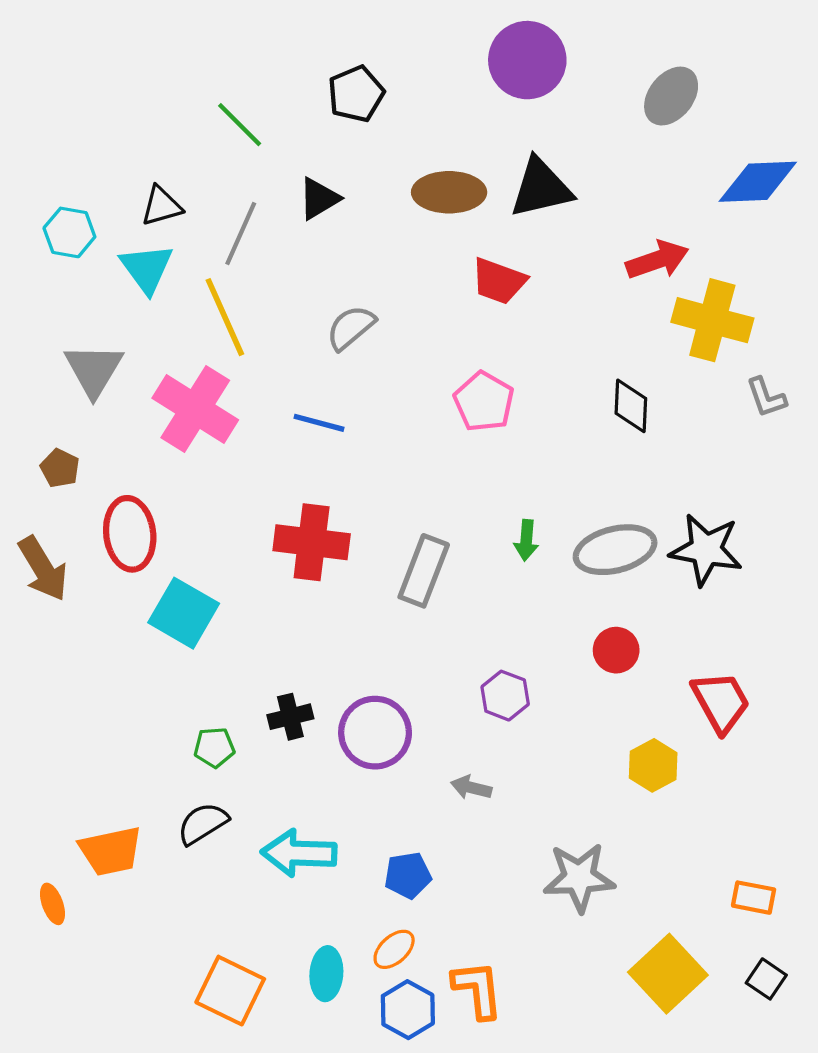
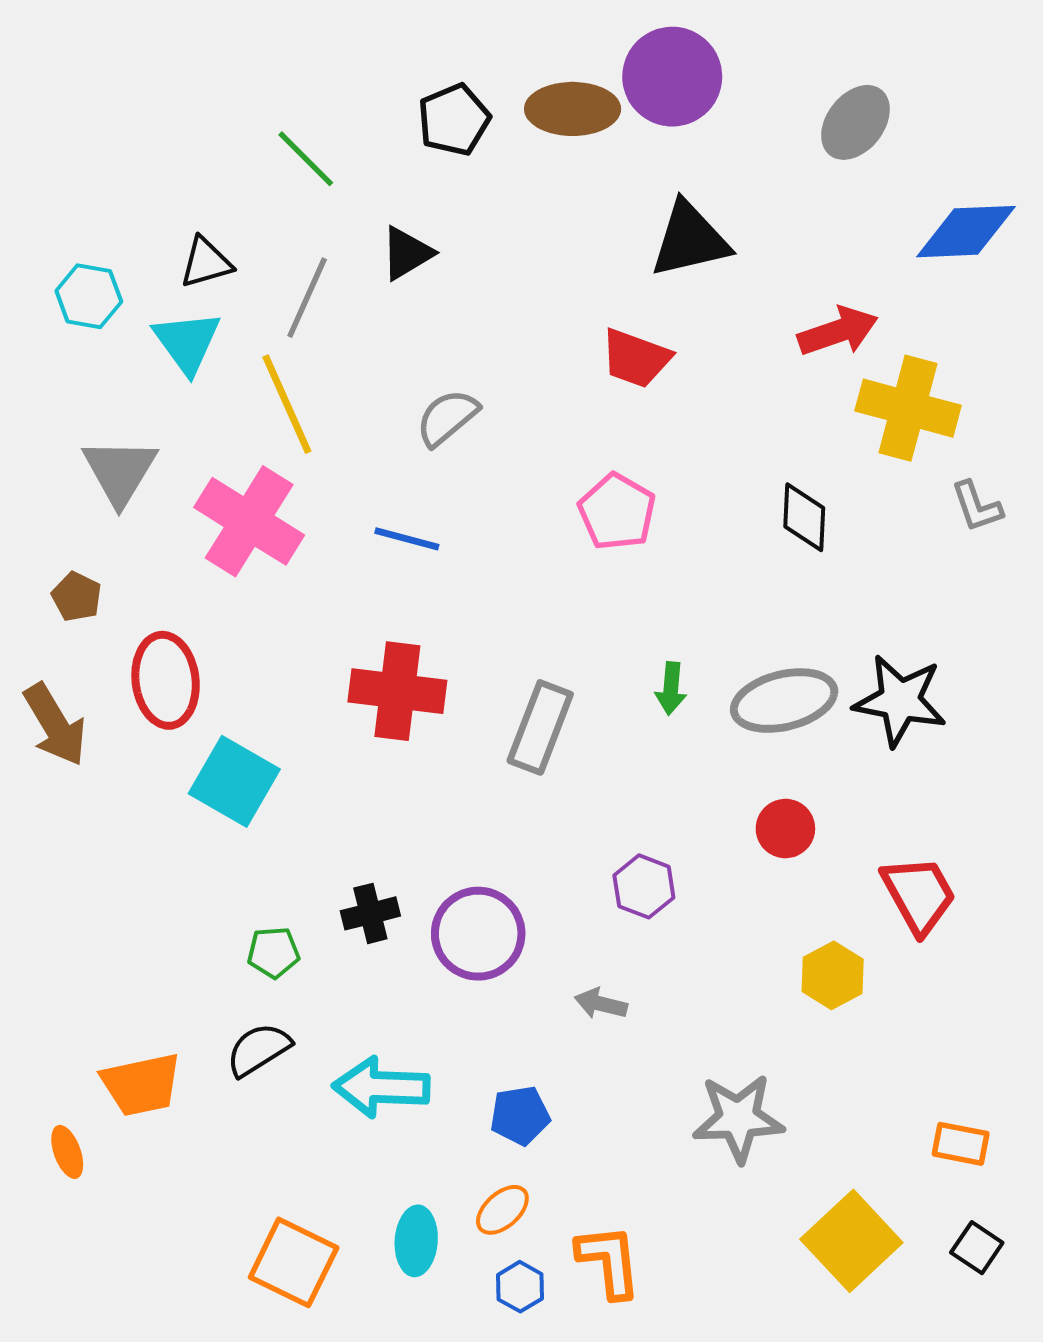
brown ellipse: (449, 192) -> (573, 109), moved
blue hexagon: (408, 1010) -> (520, 1287), size x0.7

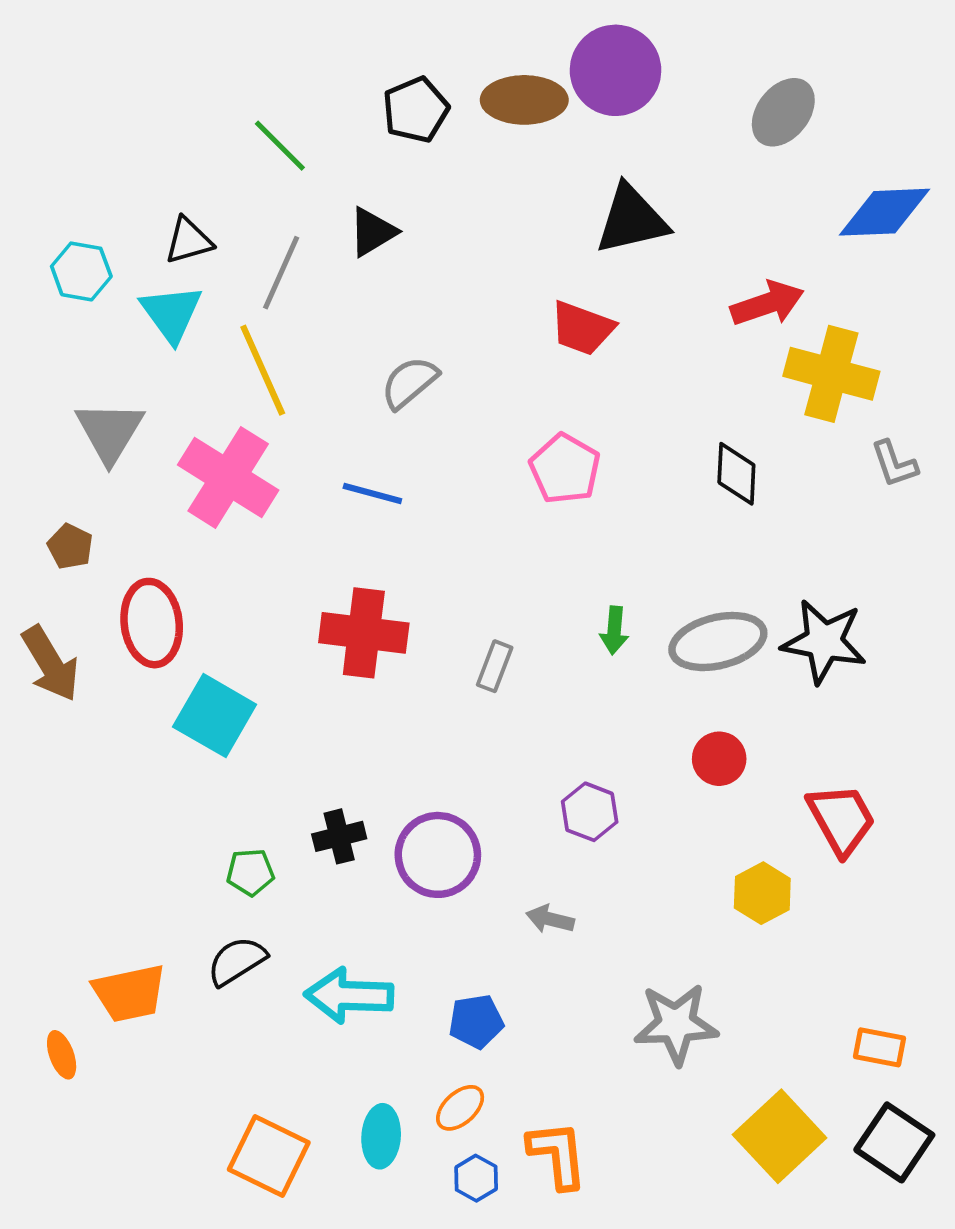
gray rectangle: (540, 727) -> (495, 666), size x0.6
black square: (977, 1248) -> (894, 1142), size x1.6

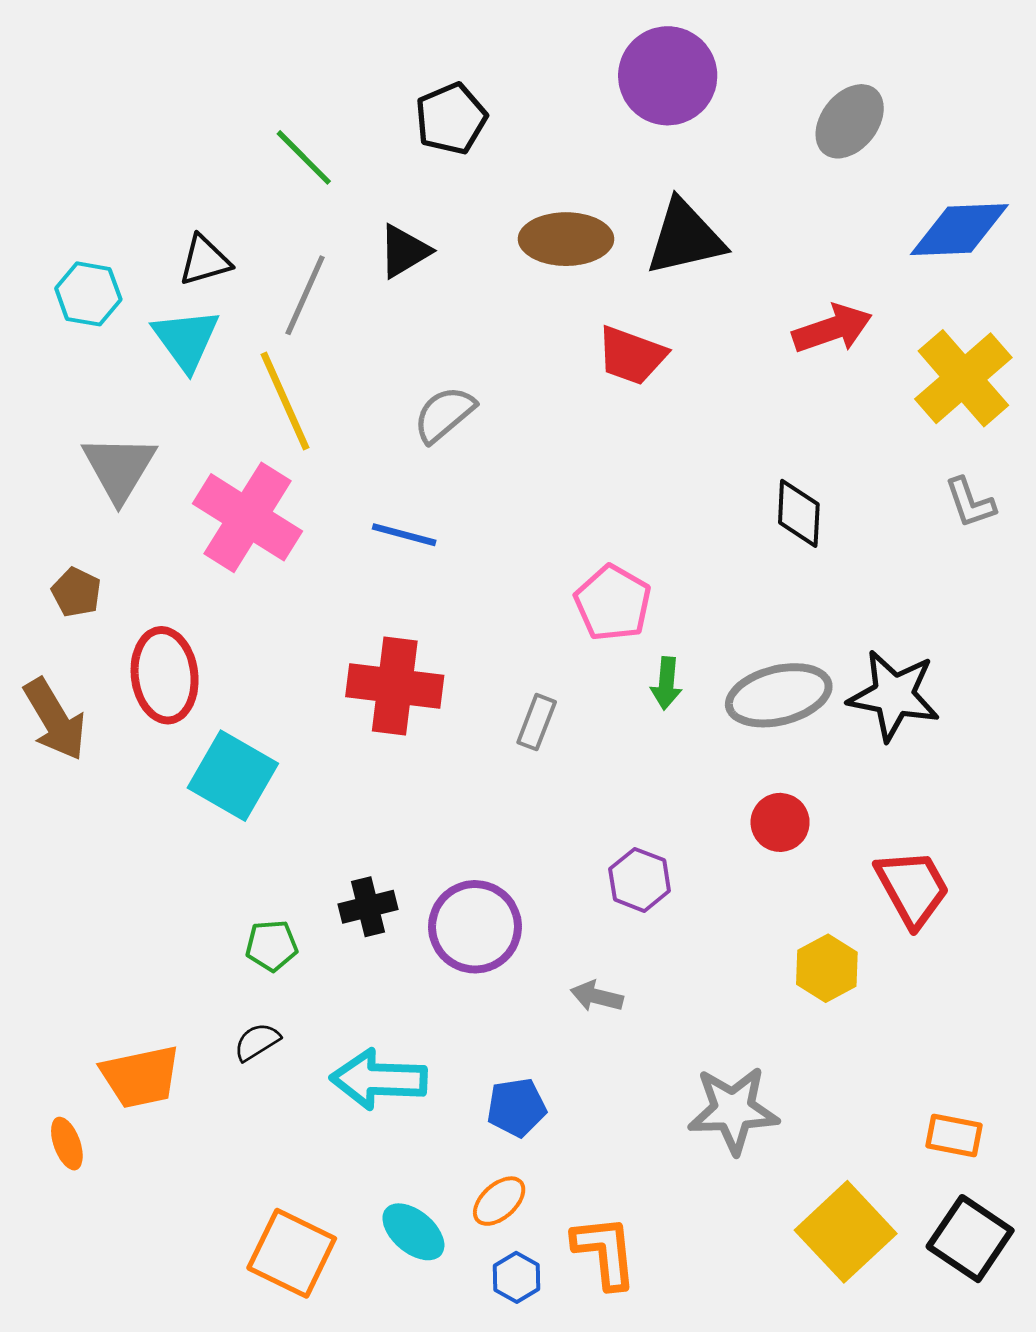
brown ellipse: (524, 100) -> (566, 239), moved
yellow cross: (831, 374) -> (963, 378), moved, turned 34
pink pentagon: (565, 469) -> (613, 603), moved
black semicircle: (237, 961) -> (257, 1042), size x0.7
cyan ellipse: (381, 1136) -> (413, 1232), turned -54

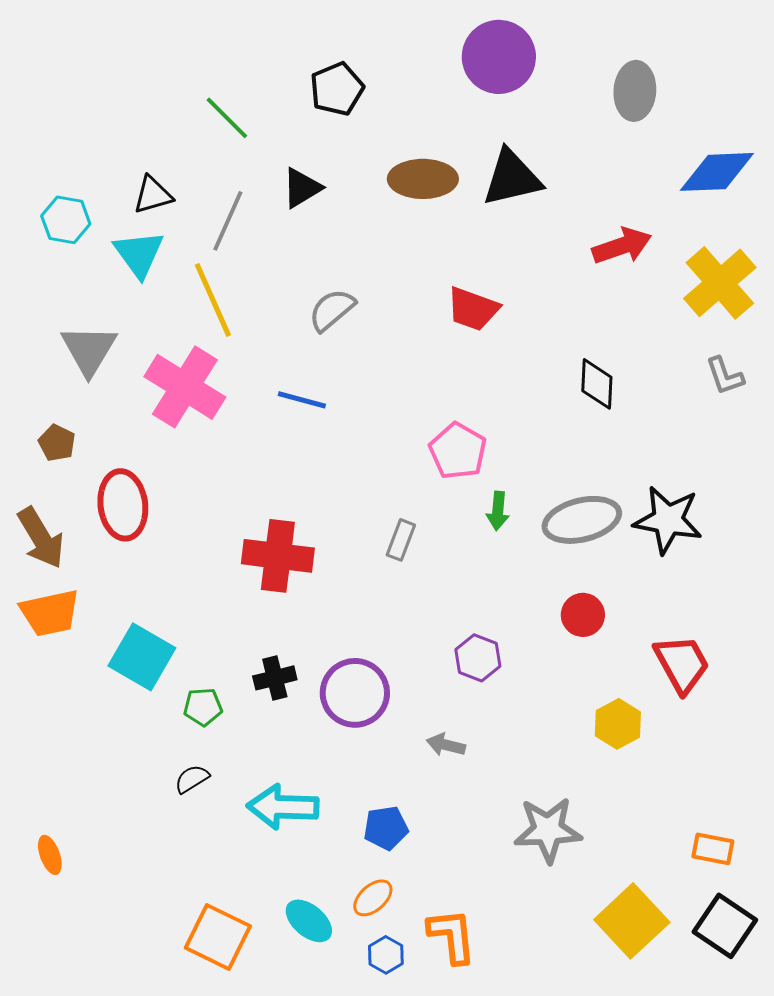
gray ellipse: (850, 121) -> (635, 91), turned -34
red trapezoid: (632, 355) -> (473, 309), moved
red cross: (395, 686) -> (278, 556), moved
cyan square: (233, 776) -> (142, 657), moved
orange trapezoid: (140, 1077) -> (50, 613), moved

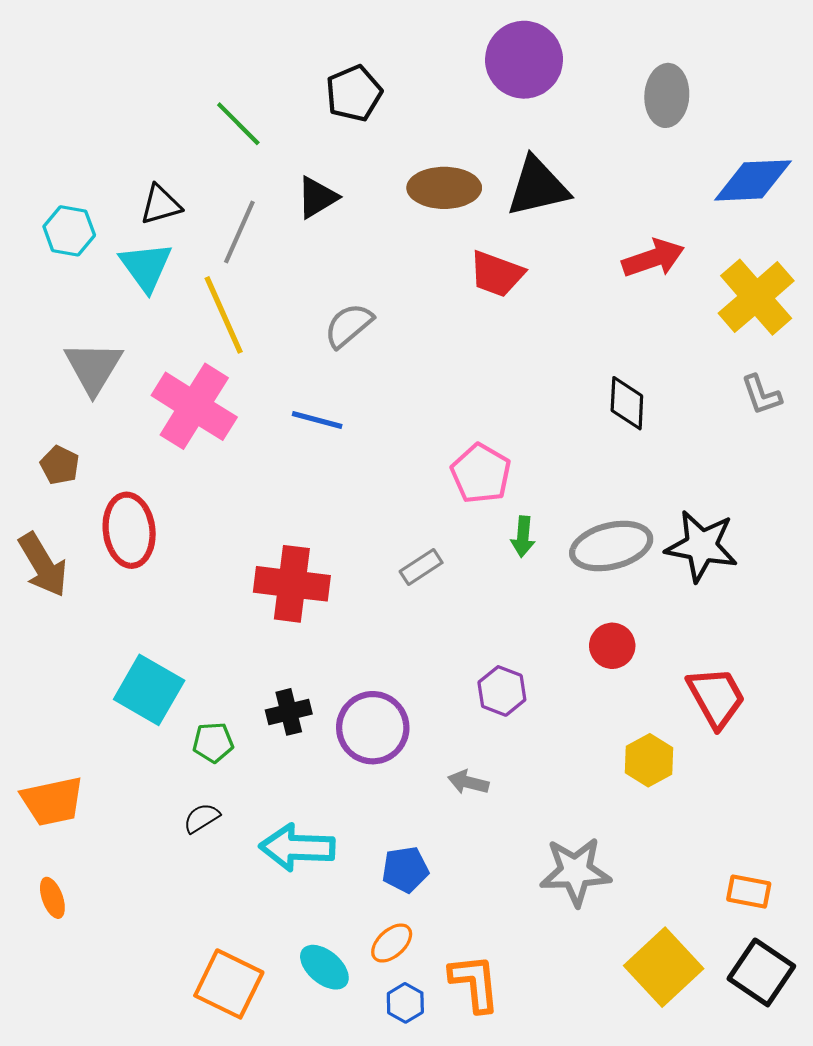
red trapezoid: (473, 309) -> (497, 274), moved
gray rectangle: (401, 540) -> (421, 567), turned 36
orange trapezoid: (50, 613) -> (52, 801), moved

